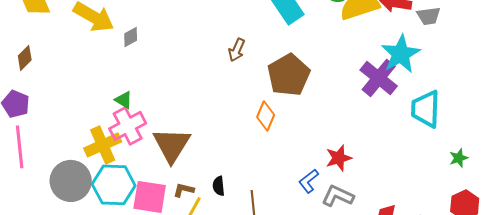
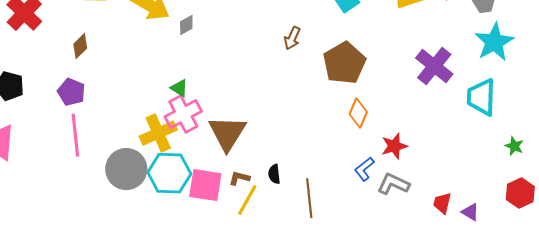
cyan star: (401, 54) -> (494, 42), moved
orange diamond: (266, 116) -> (358, 113), moved
green star: (459, 158) -> (514, 146), turned -30

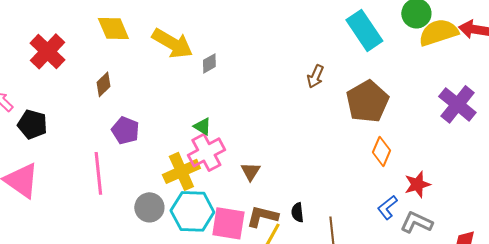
purple pentagon: (71, 92) -> (125, 130), moved
brown triangle: (227, 133) -> (250, 171), size x0.5
gray circle: (126, 169) -> (149, 207), size x0.7
brown L-shape: (239, 178) -> (262, 216), size x1.5

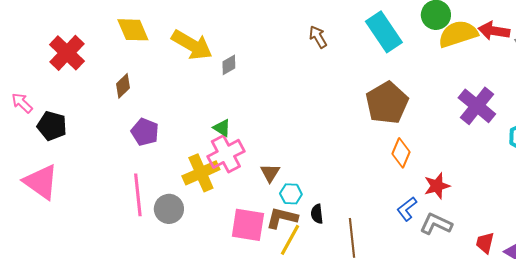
brown arrow: (315, 76) -> (318, 37), moved, turned 125
pink line: (98, 173) -> (138, 195), moved
cyan hexagon: (192, 211) -> (291, 194), moved, size x0.5

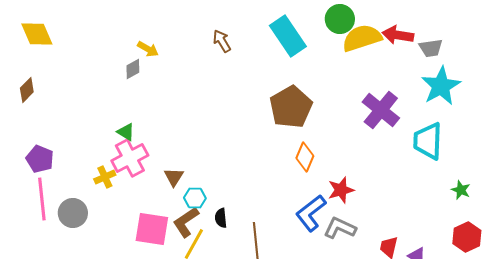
yellow arrow: (192, 45) -> (148, 49), moved, size x0.5
purple pentagon: (145, 132) -> (40, 159), moved
yellow cross: (201, 173) -> (105, 177), size x0.6
blue L-shape: (407, 209) -> (311, 213), size x1.5
brown L-shape: (282, 218) -> (186, 222), turned -48

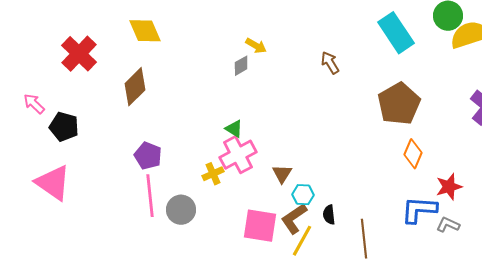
brown arrow: (222, 41) -> (330, 63), moved
brown diamond: (27, 90) -> (135, 87), size x1.5
blue L-shape: (311, 213) -> (419, 210), turned 42
gray L-shape: (340, 228) -> (448, 225), size x0.7

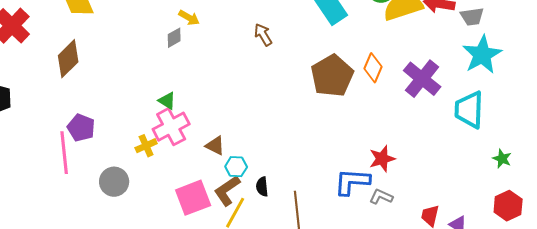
orange diamond: (413, 154) -> (373, 68), moved
brown triangle: (282, 174) -> (215, 146), turned -35
pink line: (150, 196) -> (64, 153), moved
pink square: (260, 226) -> (193, 198), turned -30

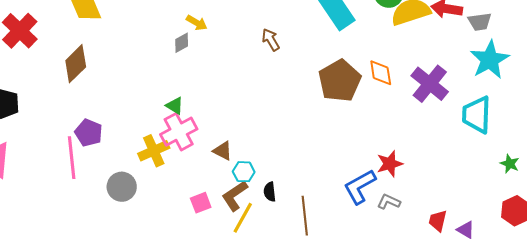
orange diamond: (373, 68) -> (381, 73), turned -32
yellow cross: (146, 146) -> (154, 151), size x1.4
blue L-shape: (352, 182) -> (360, 187), turned -33
pink square: (193, 198) -> (201, 203), size x0.6

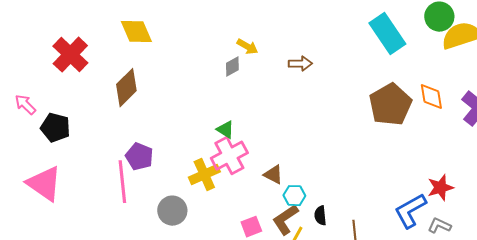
brown arrow: (271, 40) -> (300, 64), moved, turned 120

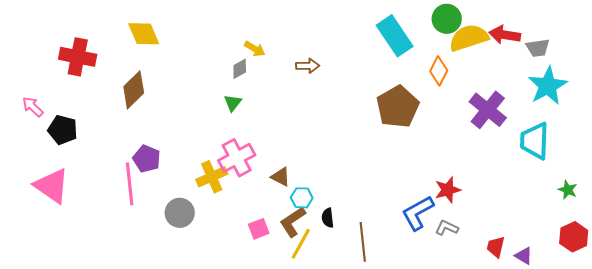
red cross: (70, 55) -> (78, 57), turned -33
orange diamond: (431, 97) -> (439, 71), moved, turned 36
green triangle: (225, 130) -> (233, 103), moved, turned 36

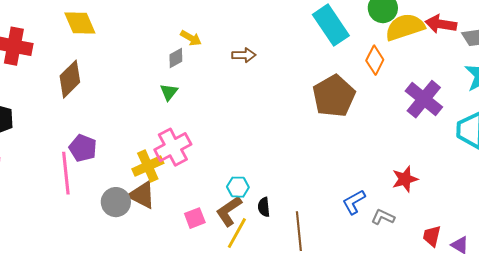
brown triangle: (281, 177) -> (142, 195), moved, size x1.4
red star: (448, 190) -> (405, 179), moved
blue L-shape: (418, 213) -> (354, 202), size x0.7

